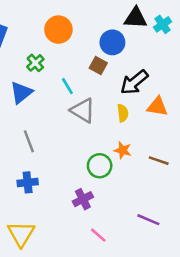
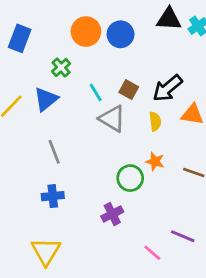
blue circle: (112, 42) -> (121, 34), moved
brown square: (98, 66) -> (129, 90), moved
pink line: (98, 235) -> (152, 253), moved

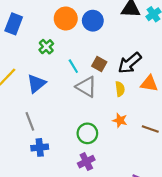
blue triangle: (46, 99) -> (36, 84), moved
gray line: (54, 152) -> (30, 121), moved
green circle: (130, 178) -> (87, 133), moved

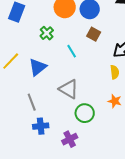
brown square: (99, 64) -> (94, 34), moved
gray triangle: (86, 87) -> (69, 89), moved
purple cross: (86, 162) -> (70, 139), moved

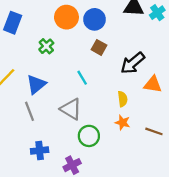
cyan line: (72, 51) -> (82, 78), moved
yellow semicircle: (115, 72) -> (123, 99), moved
gray line: (32, 102) -> (29, 111), moved

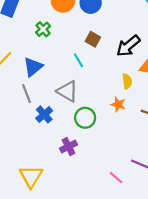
brown square: (99, 47) -> (93, 39), moved
yellow semicircle: (123, 99) -> (127, 81), moved
blue cross: (40, 151) -> (44, 114), moved, turned -35

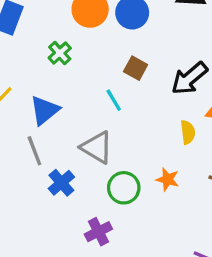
orange star: (118, 105) -> (168, 179), moved

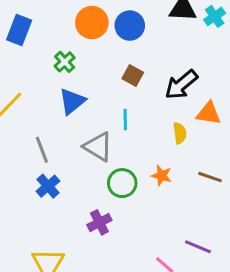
cyan line: (114, 100) -> (125, 119), moved, turned 30
blue triangle: (45, 110) -> (72, 101), moved
blue cross: (61, 183) -> (48, 186), moved

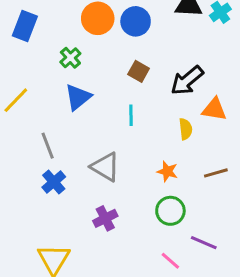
gray triangle: (98, 147) -> (105, 167), moved
brown line: (210, 177) -> (216, 173), turned -35
green circle: (122, 183) -> (170, 211), moved

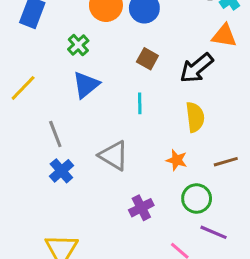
orange triangle: (214, 109) -> (224, 36), moved
yellow semicircle: (186, 129) -> (195, 117), size x1.4
green circle: (170, 211) -> (197, 199), moved
purple cross: (105, 218) -> (141, 208), moved

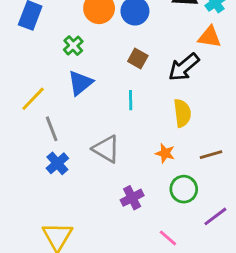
yellow line: (23, 88) -> (33, 99), moved
purple line: (213, 232) -> (215, 216), moved, turned -60

